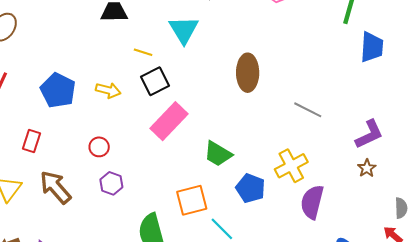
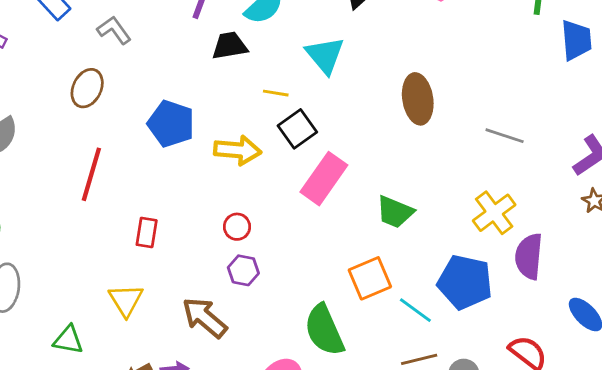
blue pentagon: (58, 90) -> (171, 124), moved
yellow arrow: (108, 90) -> (238, 150), size x1.4
purple hexagon: (111, 183) -> (243, 270), moved
brown arrow: (55, 187) -> (205, 318), moved
blue pentagon: (251, 188) -> (465, 282), moved, size x1.4

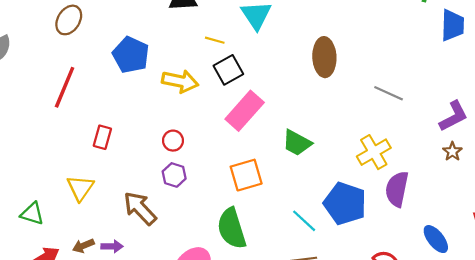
orange square: (370, 278) -> (246, 175), moved

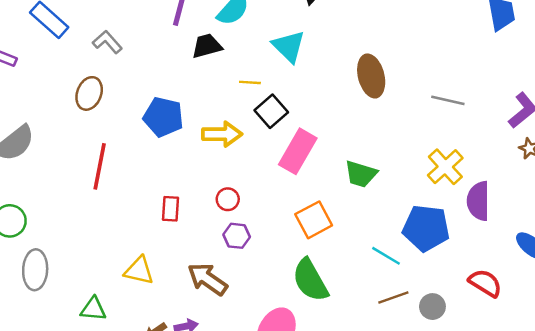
red rectangle: (102, 137) -> (170, 209), moved
yellow triangle: (80, 188) -> (139, 271), turned -40

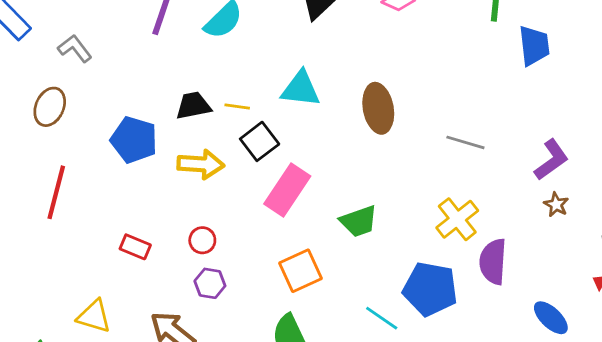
black trapezoid: (207, 46) -> (193, 106), moved
cyan triangle: (289, 46) -> (301, 89), moved, turned -42
green trapezoid: (361, 174) -> (359, 221), turned -40
red rectangle: (170, 209) -> (135, 247), turned -75

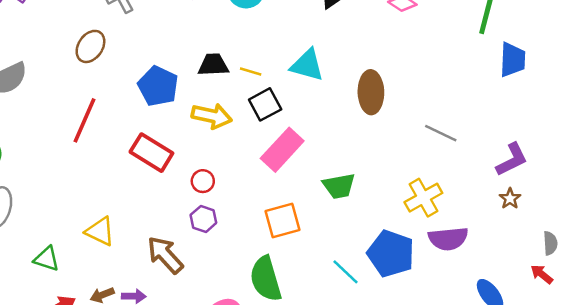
red rectangle: (135, 247) -> (151, 153), moved, size x1.6
purple semicircle: (493, 262) -> (448, 239), turned -108

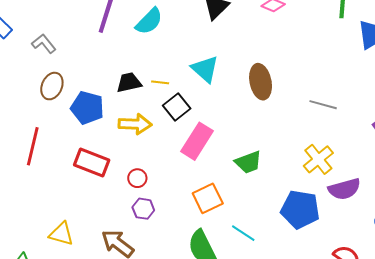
brown ellipse: (90, 46) -> (52, 86), moved
cyan triangle: (307, 65) -> (205, 69), turned 36
cyan line: (345, 272) -> (243, 233), moved

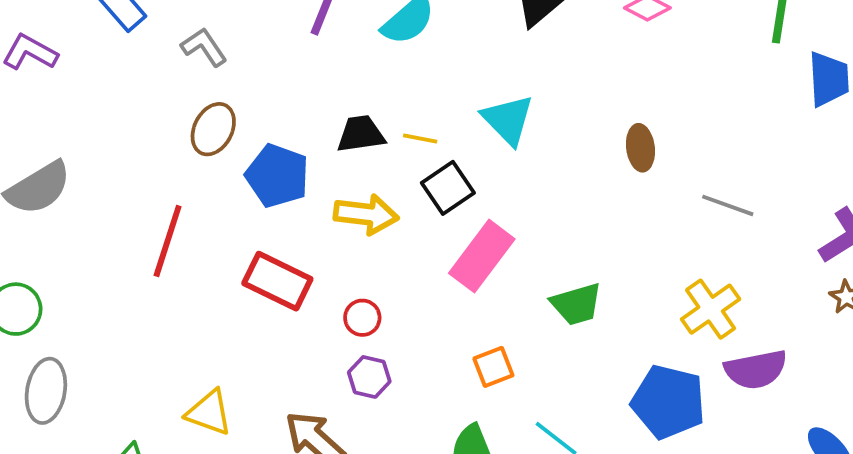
brown ellipse: (261, 82) -> (640, 148), moved, size x0.7
orange square: (208, 198) -> (493, 367), size x0.7

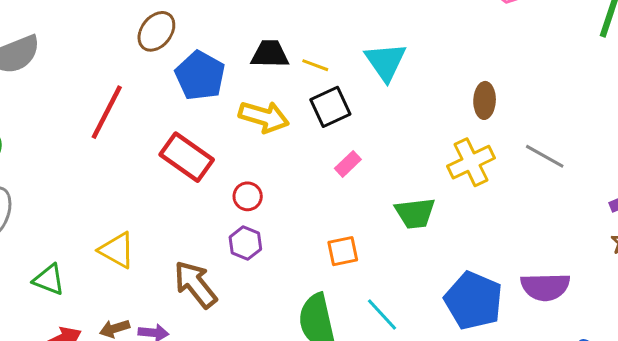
pink rectangle: (482, 256) -> (348, 164), size x0.5
yellow cross: (711, 309) -> (471, 162), moved

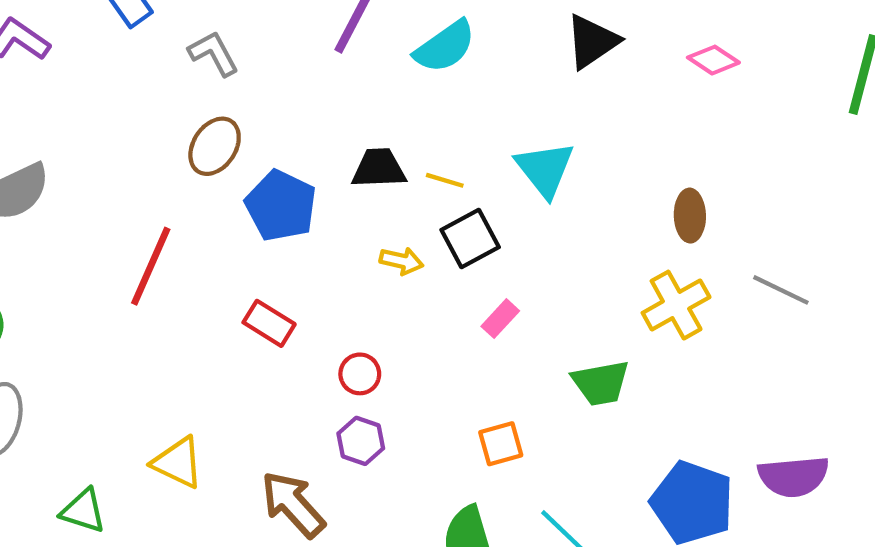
yellow arrow: (264, 117) -> (401, 261), moved, size x0.6
red rectangle: (187, 157) -> (269, 323), size x0.7

